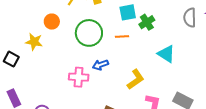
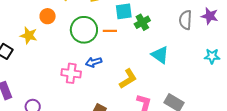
orange line: (122, 37) -> (110, 31), moved

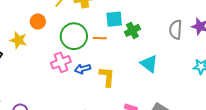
pink cross: (71, 73) -> (61, 62), moved, turned -30
yellow L-shape: (128, 79) -> (107, 77), moved, turned -55

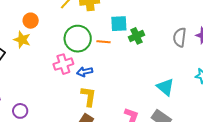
orange circle: (38, 21) -> (31, 21), moved
cyan triangle: (149, 64) -> (165, 87), moved
yellow L-shape: (107, 77) -> (89, 96), moved

